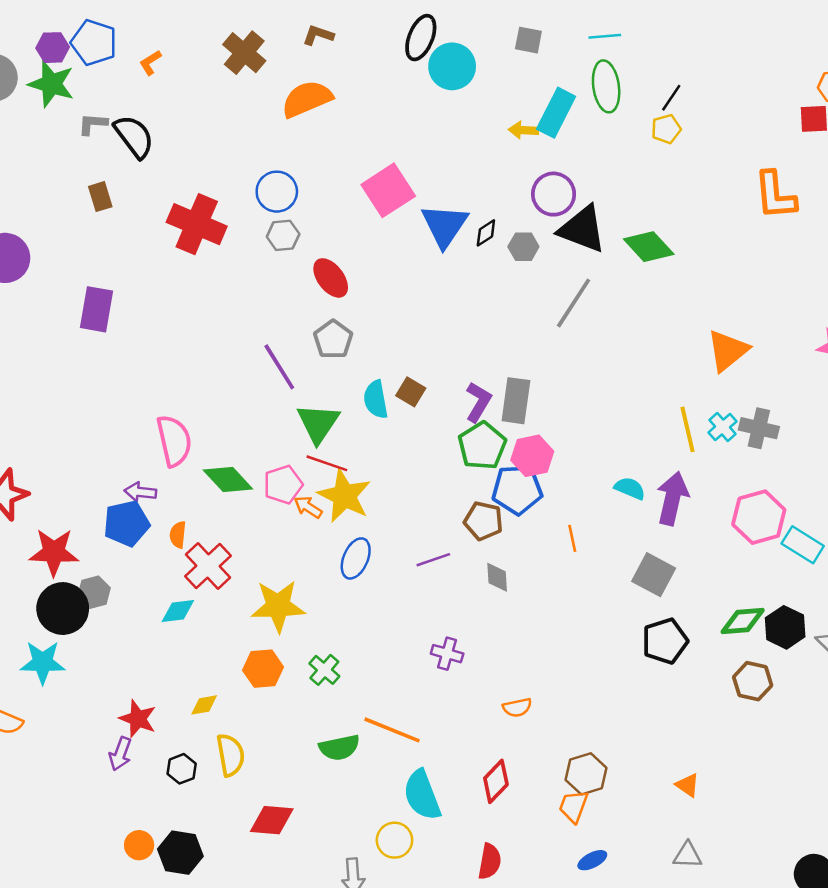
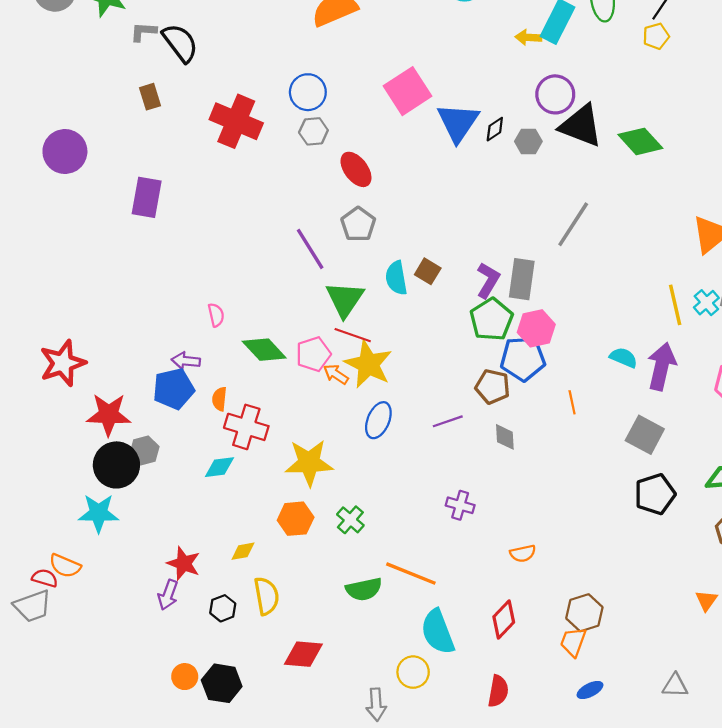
gray line: (574, 303) -> (573, 224), moved
pink semicircle: (174, 441) -> (216, 315), size x0.5
red cross: (208, 566) -> (246, 427), turned -30
orange triangle: (687, 785) -> (706, 600), moved, turned 30

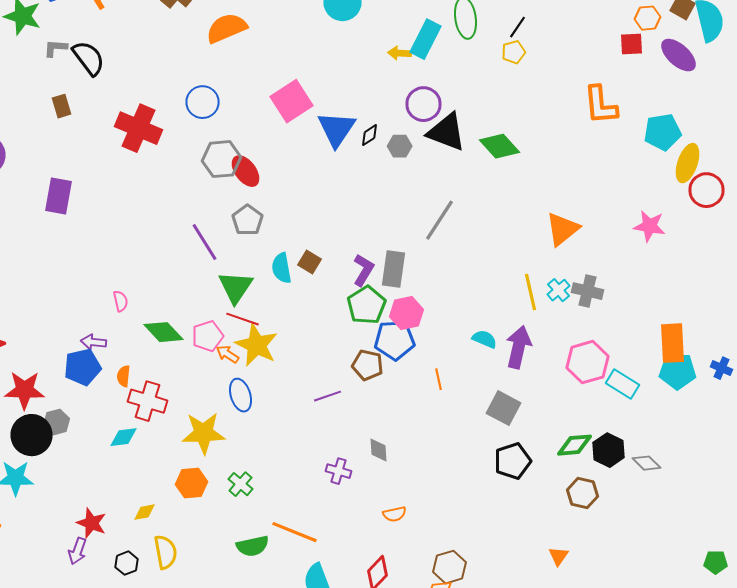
gray hexagon: (313, 131) -> (222, 159), moved, size x1.5
blue ellipse: (378, 420) -> (240, 395), moved, turned -40
gray diamond: (505, 437) -> (378, 450), moved

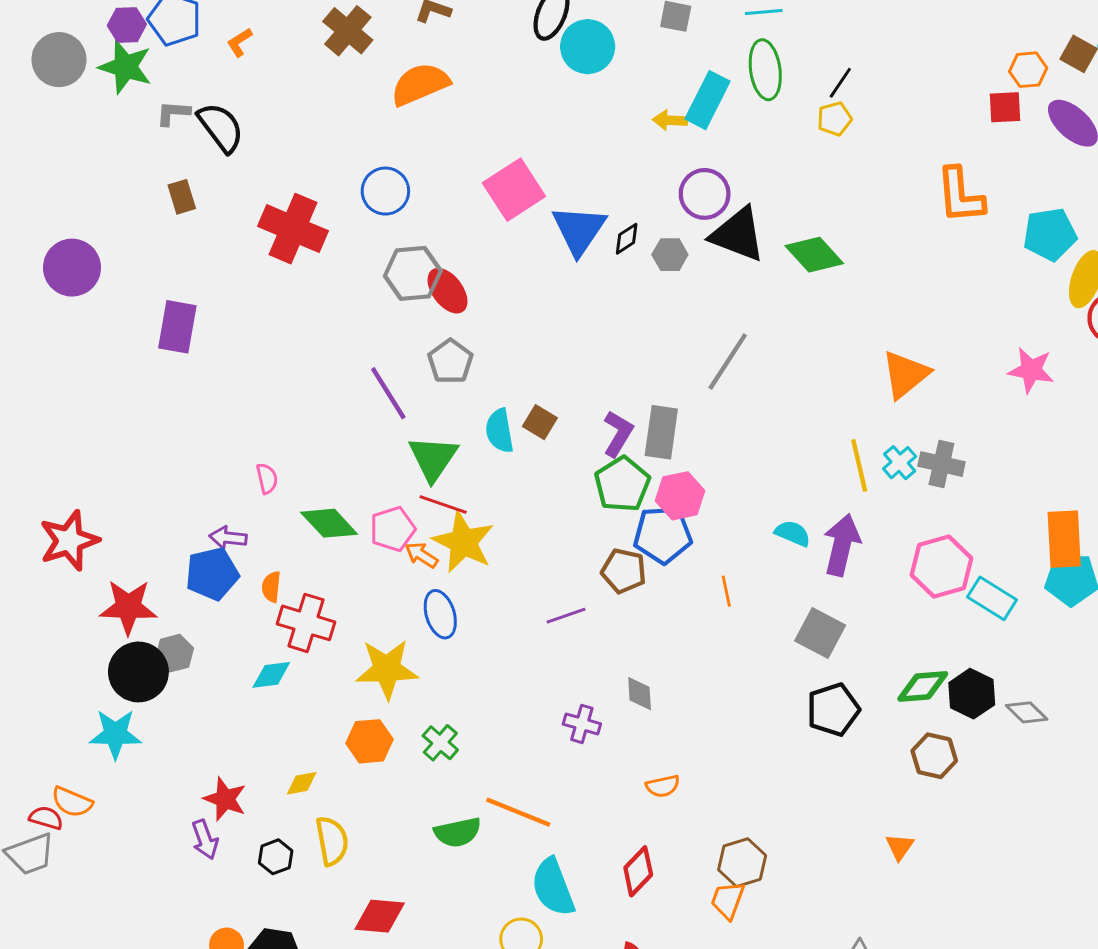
purple arrow: (78, 551) -> (205, 840), turned -40

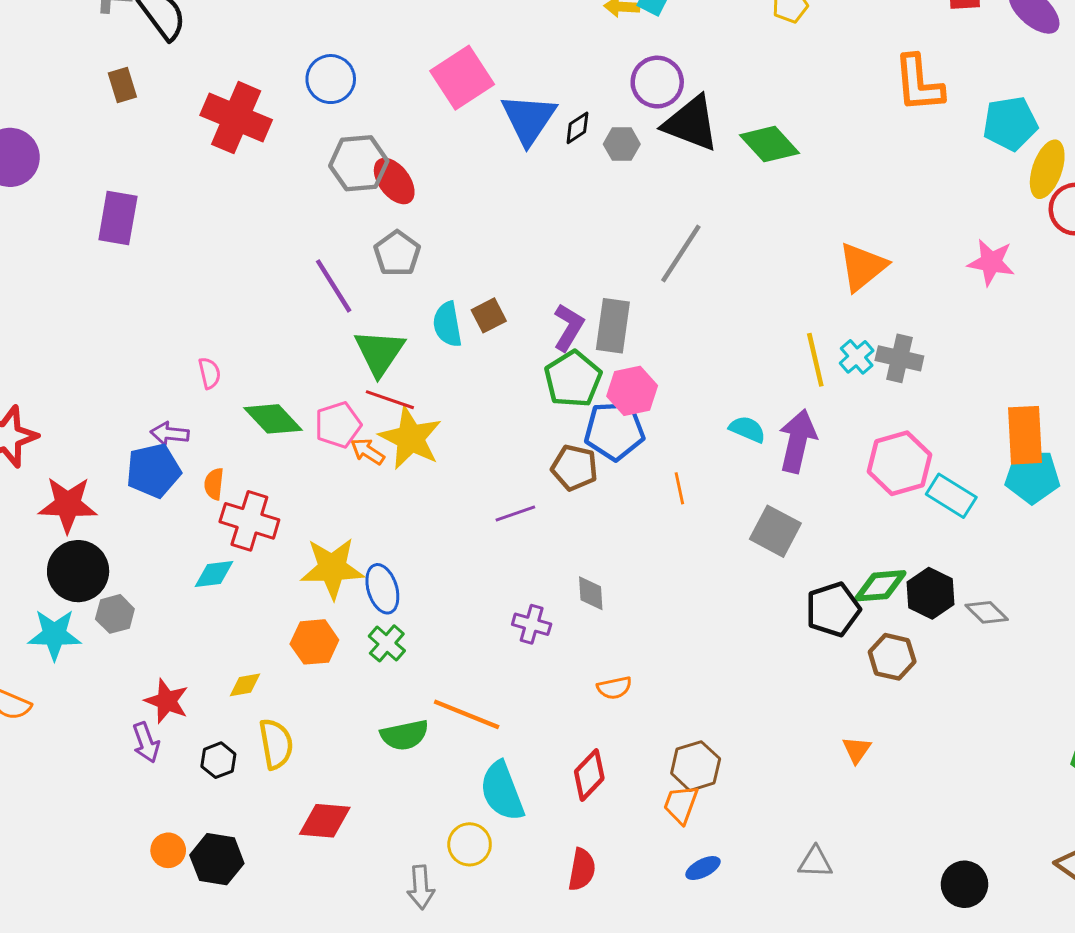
brown square: (540, 422) -> (489, 315), turned 32
blue ellipse: (440, 614) -> (382, 589), moved
gray hexagon: (175, 653) -> (115, 614), moved
black pentagon: (833, 710) -> (833, 609), moved

